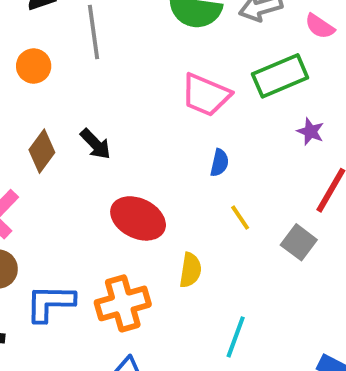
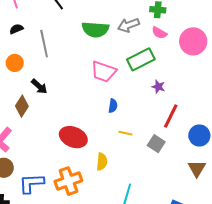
black arrow: (95, 144) -> (39, 86), moved
yellow line: (240, 218) -> (125, 133), turned -40

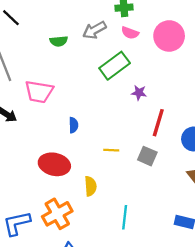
green semicircle: (95, 29) -> (59, 41), size x0.6
pink trapezoid: (104, 72) -> (39, 92), moved
blue semicircle: (113, 106) -> (73, 125), moved

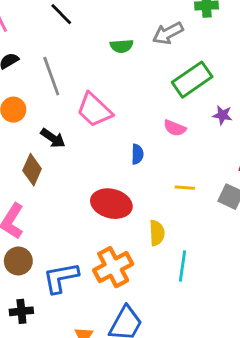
pink semicircle: (130, 33) -> (175, 128), moved
pink trapezoid: (39, 92) -> (94, 110), turned 32
cyan line: (125, 217) -> (183, 266), moved

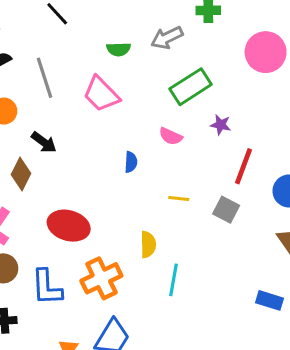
pink trapezoid: (94, 110) -> (101, 94), moved
red ellipse: (111, 204) -> (69, 226), moved
blue L-shape: (61, 278) -> (47, 287), turned -84

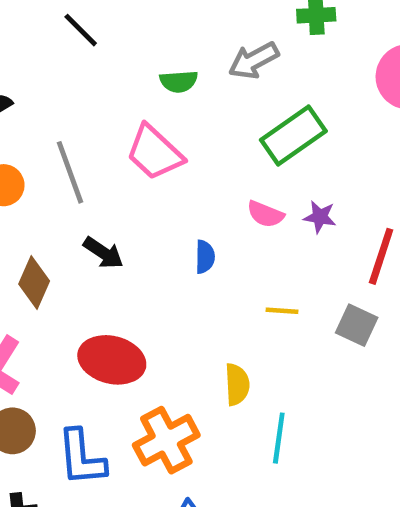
gray line: (45, 78) -> (70, 172), moved
purple star: (221, 125) -> (320, 217), moved
black arrow: (44, 142) -> (103, 253), moved

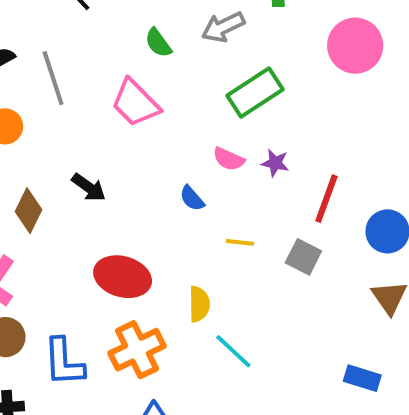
green semicircle: (179, 81) -> (158, 43), turned 56
gray line: (70, 172) -> (53, 78), moved
blue semicircle: (205, 257) -> (192, 198), moved, turned 136
red ellipse: (112, 360) -> (123, 277), moved
cyan line: (279, 438) -> (233, 351), turned -57

